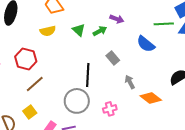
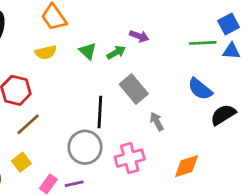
blue semicircle: (146, 44) -> (200, 89), moved
gray rectangle: (113, 58) -> (134, 89), size x1.5
orange diamond: (151, 98) -> (187, 166), moved, turned -55
pink cross: (110, 109) -> (130, 158), size x1.5

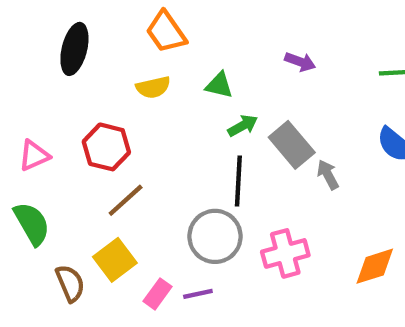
green triangle: (88, 51) -> (219, 85), turned -30
green arrow: (116, 52) -> (243, 126), moved
gray arrow: (157, 121) -> (328, 175), moved
yellow square: (21, 162) -> (115, 260), size x1.4

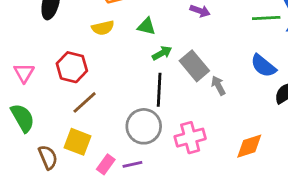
pink triangle: (34, 155) -> (24, 73), turned -35
yellow square: (115, 260) -> (78, 142), turned -32

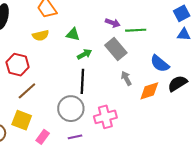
green line: (266, 18) -> (136, 30), moved
gray rectangle: (194, 66) -> (116, 49), moved
orange diamond: (249, 146) -> (149, 91), moved
purple line: (132, 164) -> (75, 137), moved

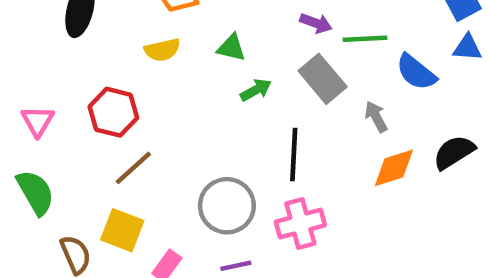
blue semicircle: (160, 64) -> (416, 72), moved
gray arrow: (126, 78) -> (376, 117), moved
black line: (82, 81) -> (294, 154), moved

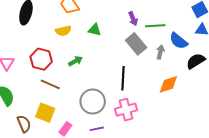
purple arrow: (316, 23) -> (133, 19), turned 48
green arrow: (256, 90) -> (75, 61), moved
gray arrow: (376, 117) -> (160, 52), moved, turned 40
black semicircle: (454, 152) -> (196, 61), moved
brown line: (133, 168) -> (50, 84), turned 66

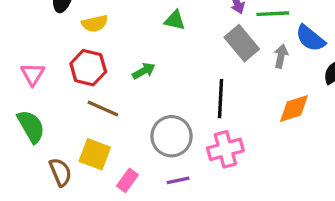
yellow semicircle: (63, 31) -> (95, 24), moved

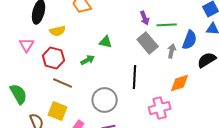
green triangle: (175, 20) -> (106, 42), moved
blue semicircle: (310, 38) -> (190, 40), turned -108
pink triangle: (33, 74) -> (27, 45), moved
pink cross: (225, 149) -> (160, 108), moved

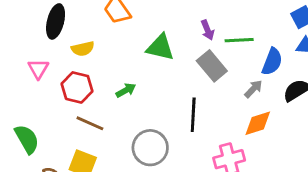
green triangle: (106, 42) -> (160, 47), moved, size x1.5
gray arrow: (172, 51) -> (253, 89), moved, turned 32

